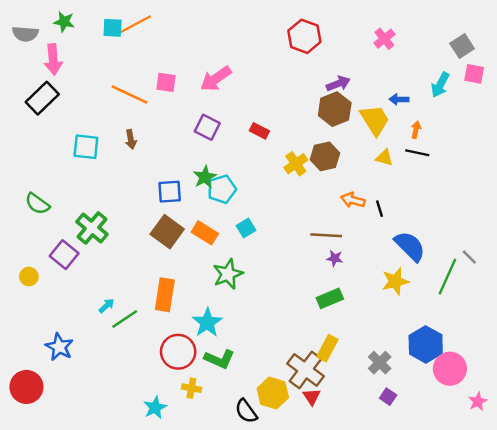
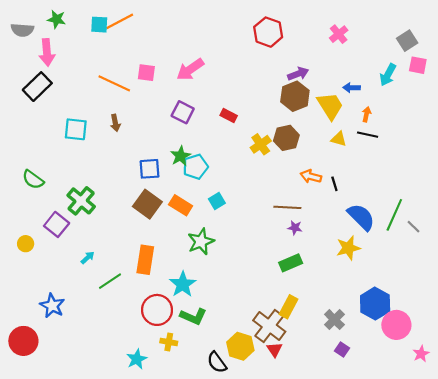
green line: (447, 277) -> (394, 215), moved
cyan arrow: (107, 306) -> (88, 258), moved

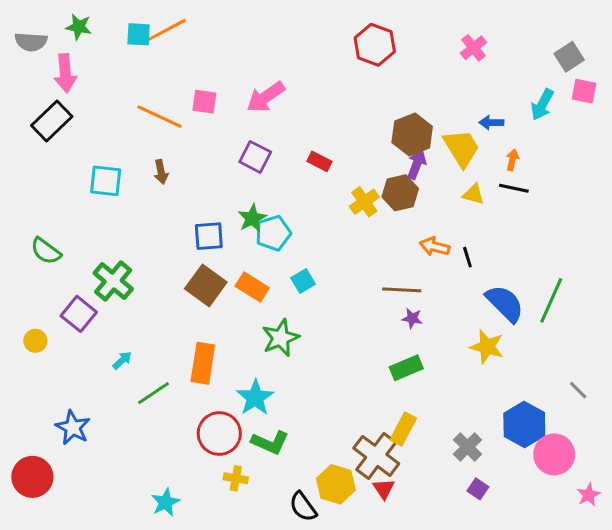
purple arrow: (298, 74) -> (417, 164), moved, turned -48
gray line: (414, 227) -> (578, 390), moved
yellow star: (348, 248) -> (487, 347), turned 30
cyan star: (137, 359) -> (165, 502), moved

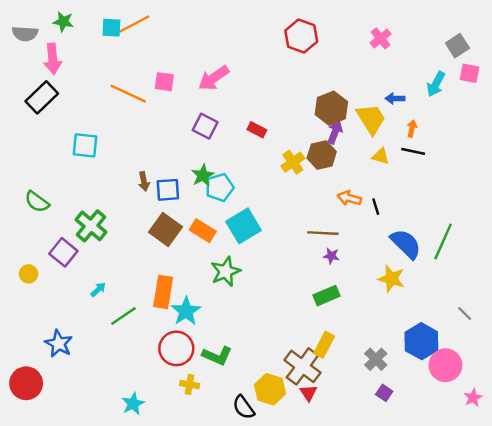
brown arrow: (161, 172) -> (144, 181), moved
cyan square: (303, 281) -> (244, 226), size x1.8
cyan star: (255, 398) -> (186, 311), moved

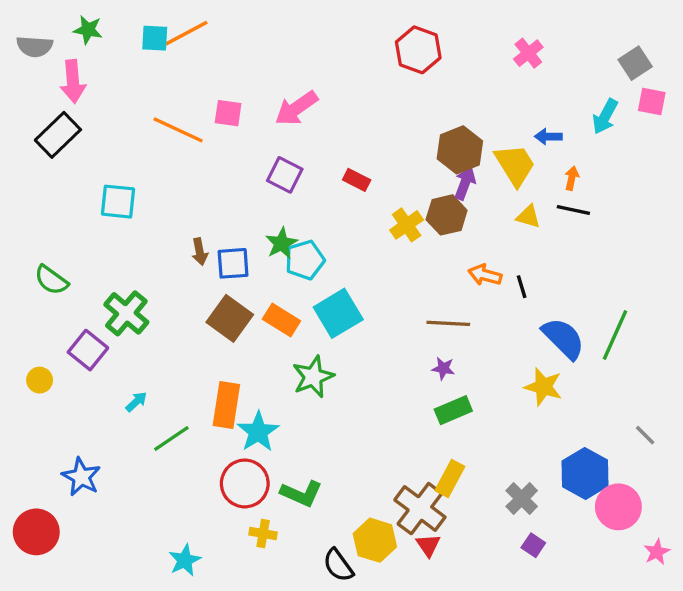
purple star: (331, 256) -> (443, 368), moved

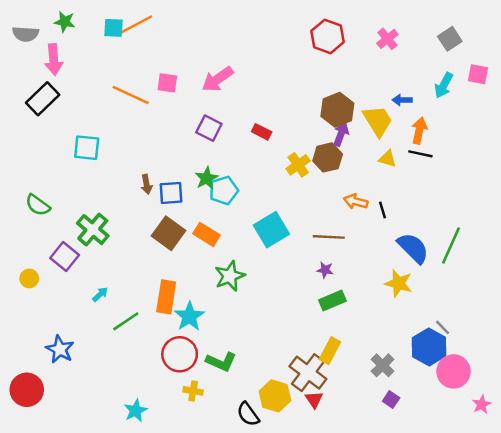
red hexagon: (418, 50) -> (328, 36), moved
gray square: (635, 63) -> (450, 39), moved
orange arrow: (572, 178) -> (419, 131), size x1.5
cyan square: (338, 313) -> (271, 230), moved
gray line: (645, 435) -> (442, 327), moved

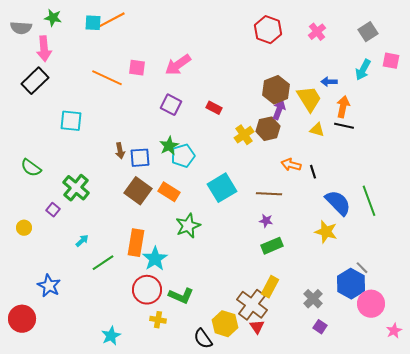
green line: (451, 245) -> (369, 201), turned -44
purple square: (65, 256) -> (53, 210), size x0.6

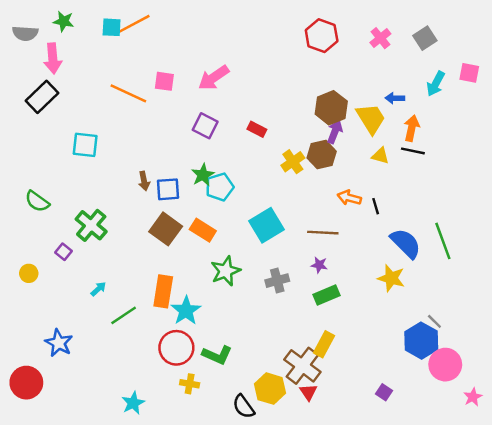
gray square: (368, 32) -> (425, 38), moved
gray cross: (313, 299) -> (277, 281), moved, turned 30

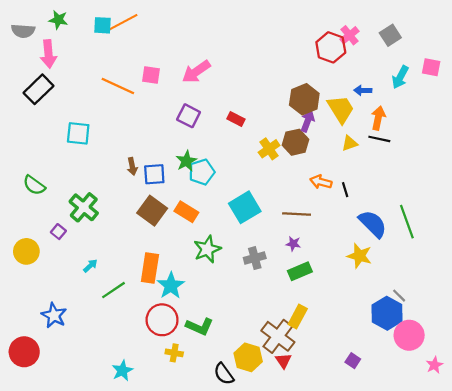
red hexagon: (322, 36) -> (331, 47), moved
yellow triangle: (380, 156) -> (350, 143), turned -35
yellow circle: (29, 273) -> (26, 251), size x1.5

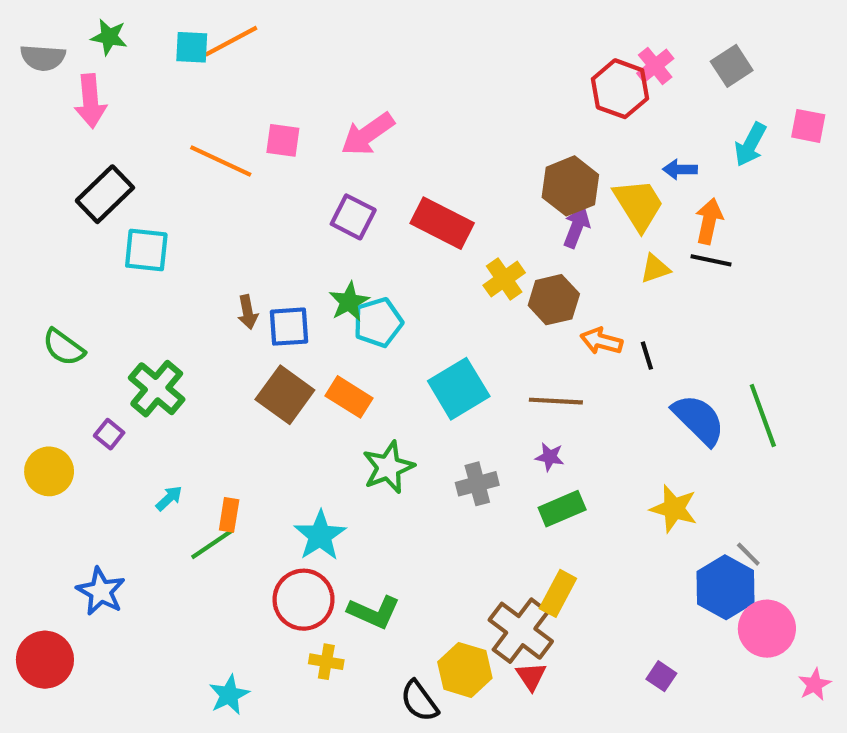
black rectangle: (39, 89) -> (105, 194), moved
red rectangle: (236, 119) -> (442, 223), size x1.8
brown hexagon: (295, 142) -> (554, 300), moved
yellow star: (359, 256) -> (674, 509), moved
orange rectangle: (150, 268) -> (229, 515), moved, size x0.6

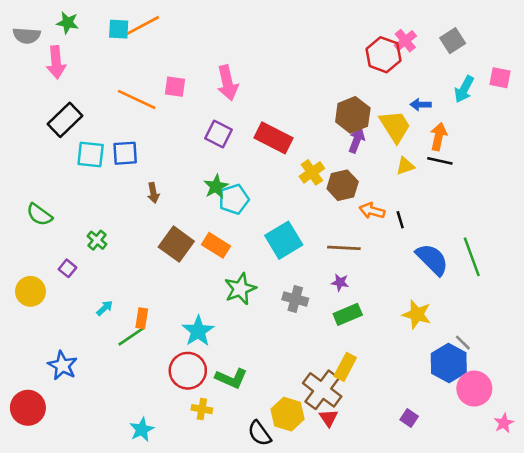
pink arrow: (368, 134) -> (227, 83), turned -68
blue square: (289, 327) -> (125, 153), moved
green cross: (157, 389) -> (97, 240), size x0.6
gray cross: (477, 484) -> (295, 299), turned 30

